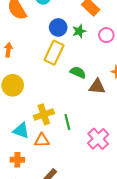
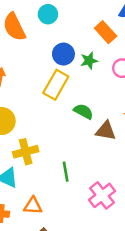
yellow cross: (44, 114) -> (26, 152), moved
orange triangle: (42, 140) -> (33, 206), moved

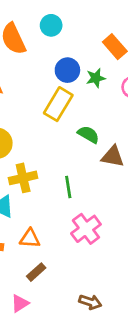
green line: (66, 172) -> (68, 187), moved
pink cross: (102, 195) -> (86, 229), moved

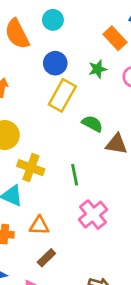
blue circle: (67, 70) -> (55, 63), moved
yellow cross: (23, 178) -> (31, 168), turned 35

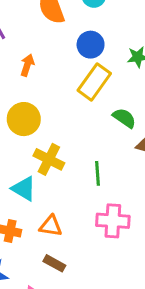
pink cross: (93, 215) -> (113, 221), turned 36
brown rectangle: (46, 258) -> (54, 263), turned 66

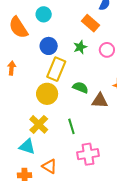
yellow circle: (24, 119) -> (47, 94), moved
yellow cross: (49, 159) -> (39, 124), turned 30
orange triangle: (51, 226) -> (49, 166), turned 35

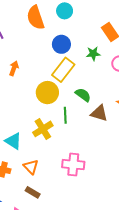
orange arrow: (12, 68) -> (14, 68), moved
yellow cross: (39, 124) -> (43, 129), moved
green line: (71, 126) -> (65, 115), moved

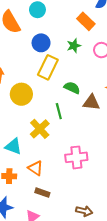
yellow circle: (47, 93) -> (21, 94), moved

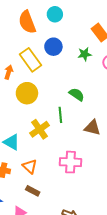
yellow rectangle: (48, 67) -> (31, 60), moved, turned -70
brown triangle: (91, 102) -> (92, 128), moved

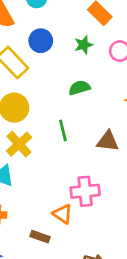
green semicircle: (77, 94) -> (79, 88), moved, turned -42
yellow cross: (40, 129) -> (19, 144), moved
orange triangle: (30, 166) -> (63, 214), moved

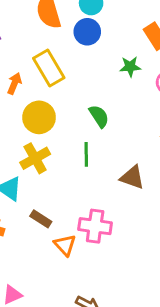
blue circle: (41, 41) -> (87, 32), moved
green semicircle: (79, 88) -> (99, 116), moved, turned 60
brown rectangle: (40, 237) -> (41, 219), moved

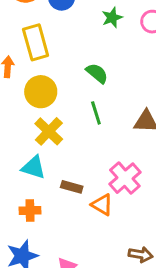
yellow rectangle: (49, 68) -> (36, 42), turned 32
pink cross: (95, 226) -> (125, 178), turned -32

